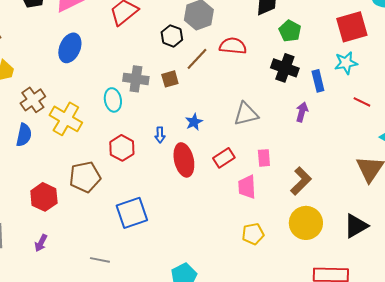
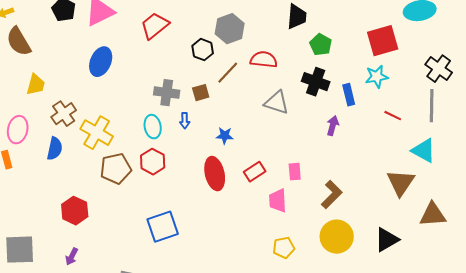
cyan ellipse: (113, 100) -> (153, 127), moved
gray triangle: (246, 114) -> (277, 103), moved, turned 32
blue star: (194, 122) -> (225, 136), turned 30
blue arrow: (160, 135) -> (185, 121), moved
brown pentagon: (85, 177) -> (116, 169), moved

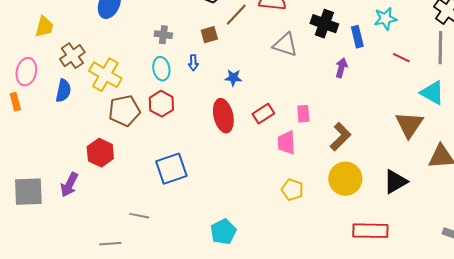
gray cross: (167, 93) -> (163, 35), moved, size x0.7
red hexagon: (75, 211) -> (100, 153), moved
yellow pentagon: (284, 248) -> (292, 190), turned 30
purple arrow: (72, 257) -> (69, 185), moved, size x1.4

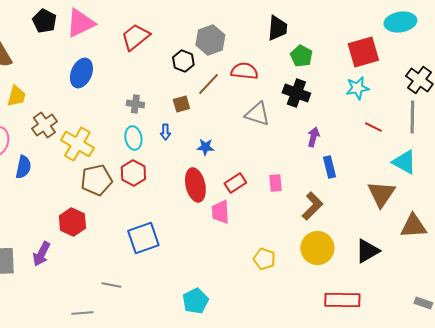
blue rectangle: (357, 37) -> (329, 167), moved
blue semicircle: (63, 91) -> (23, 167), moved
pink trapezoid: (286, 143) -> (220, 212), moved

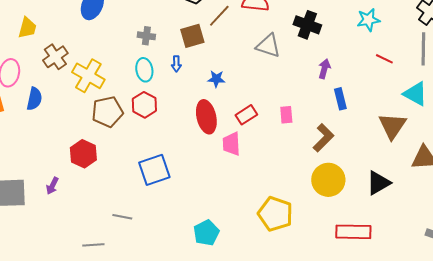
brown square: (181, 104) -> (192, 36), size x1.4
purple arrow: (41, 254) -> (52, 186), size x0.7
yellow pentagon: (264, 259) -> (275, 214), moved, size x1.6

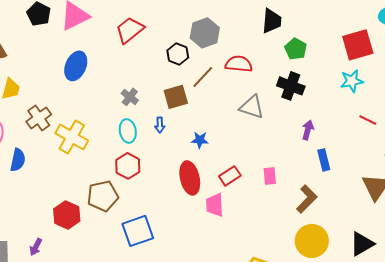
gray cross: (146, 36) -> (130, 97), turned 30
brown pentagon: (107, 112) -> (103, 196), moved

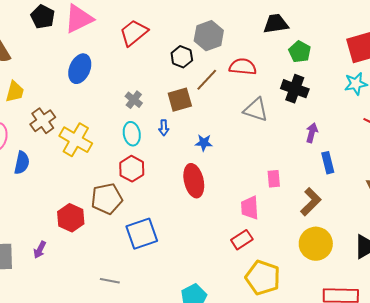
black trapezoid: (272, 21) -> (276, 24), turned -104
red rectangle: (230, 176) -> (242, 240), moved
pink trapezoid: (215, 205) -> (250, 208), moved

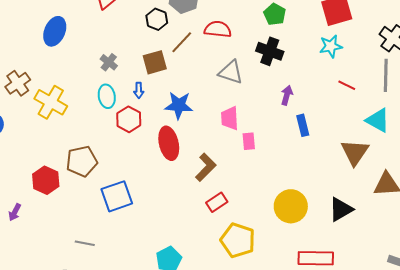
blue star: (204, 143) -> (179, 105), size x1.6
red hexagon: (132, 169) -> (129, 119), moved
brown L-shape: (311, 202) -> (206, 167), moved
pink trapezoid: (250, 208) -> (230, 118), moved

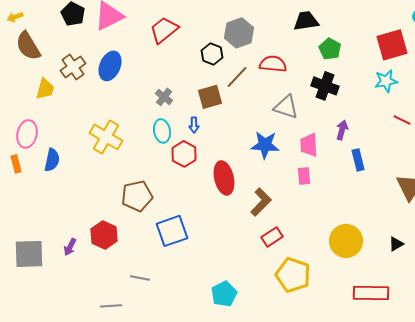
brown cross: (18, 83) -> (73, 67), moved
blue star: (179, 105) -> (265, 145), moved
pink trapezoid: (230, 118) -> (309, 145), moved
red hexagon: (46, 180) -> (104, 235), moved
black triangle: (341, 209) -> (396, 244), size x0.6

